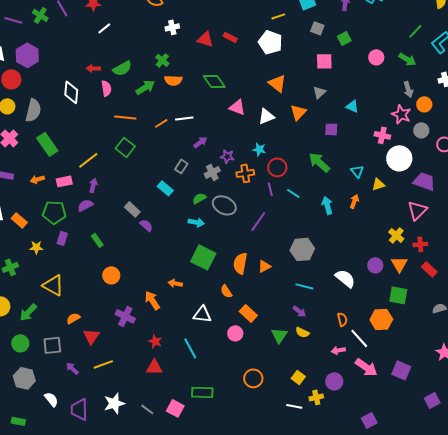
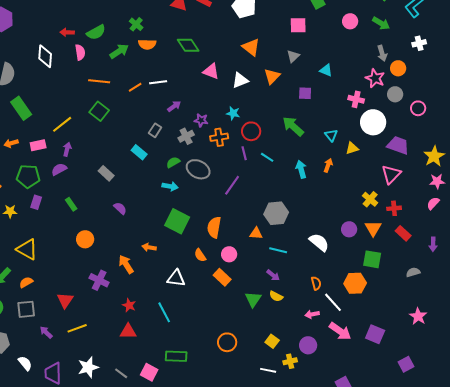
purple semicircle: (146, 225) -> (120, 208), moved
orange triangle: (264, 266) -> (256, 233), moved, turned 32
orange semicircle: (73, 318) -> (26, 282), moved
pink circle: (235, 333) -> (229, 254), moved

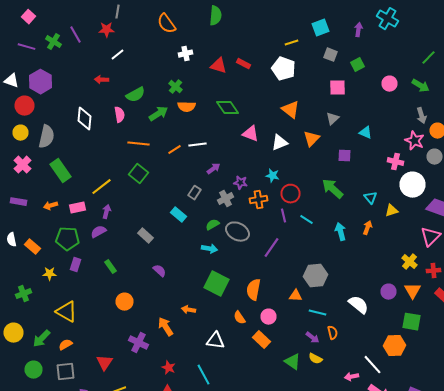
red arrow: (67, 32) -> (102, 80), moved
orange semicircle: (316, 283) -> (332, 333), moved
green triangle: (253, 299) -> (292, 362), turned -30

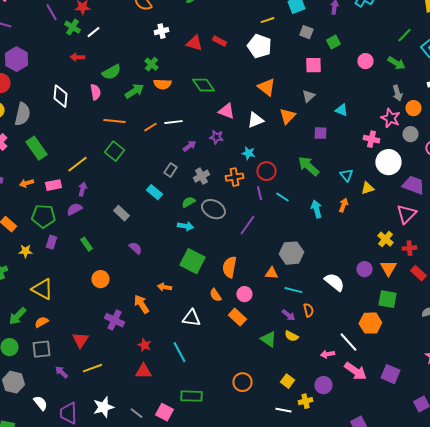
green cross: (54, 42) -> (72, 27), moved
purple star: (240, 183) -> (216, 137), moved

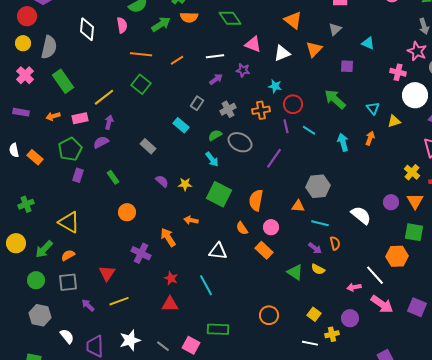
white line: (173, 122) -> (215, 56), moved
green pentagon: (43, 216) -> (70, 149), turned -30
cyan arrow: (185, 226) -> (212, 159), turned 42
yellow star: (25, 251) -> (185, 184), moved

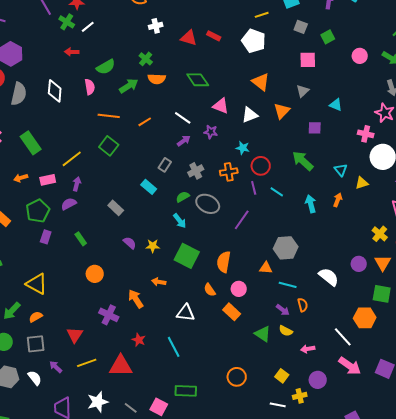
gray semicircle: (49, 47) -> (19, 94), moved
white line: (215, 56) -> (183, 118), turned 42
pink arrow: (354, 287) -> (308, 349), moved
red triangle: (170, 304) -> (121, 366), moved, size x1.4
white semicircle: (67, 336) -> (35, 378), moved

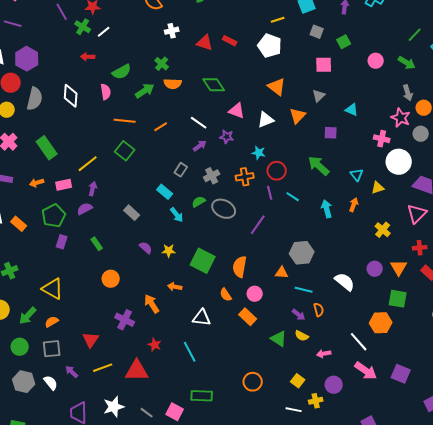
cyan arrow: (180, 221) -> (177, 215), moved
yellow cross: (380, 234) -> (383, 230), moved

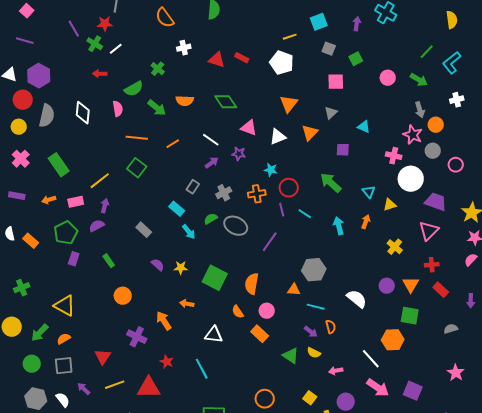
green cross: (162, 64) -> (158, 69), moved
orange triangle: (277, 87) -> (289, 104), turned 30
green arrow: (145, 91) -> (157, 108), turned 72

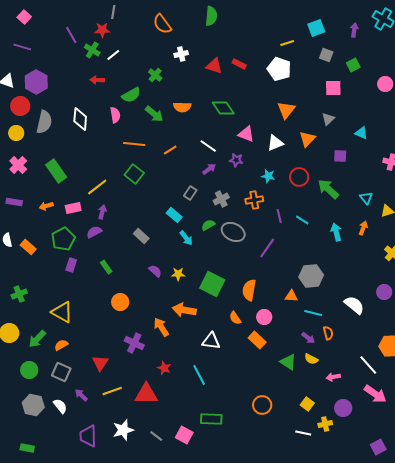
red circle: (289, 188) -> (299, 177), moved
orange arrow: (187, 304) -> (184, 310), size x1.6
gray square: (64, 366) -> (61, 372), turned 30

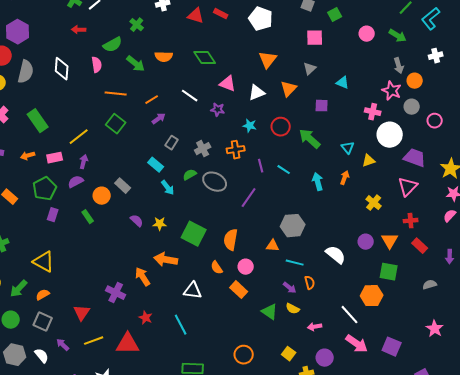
purple arrow: (209, 169) -> (159, 119), moved
orange circle: (120, 302) -> (102, 196), moved

